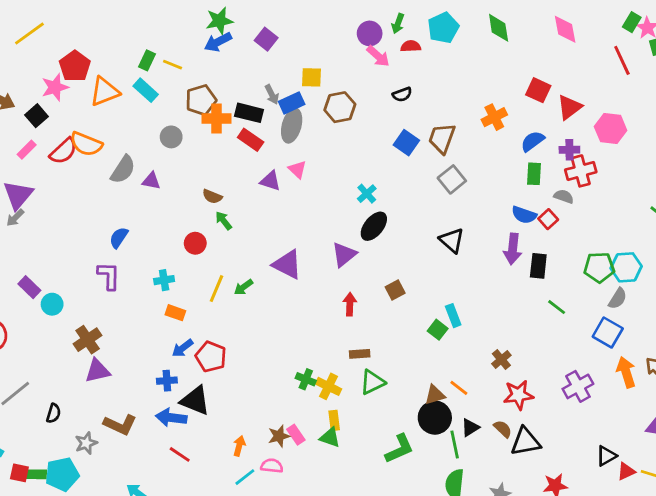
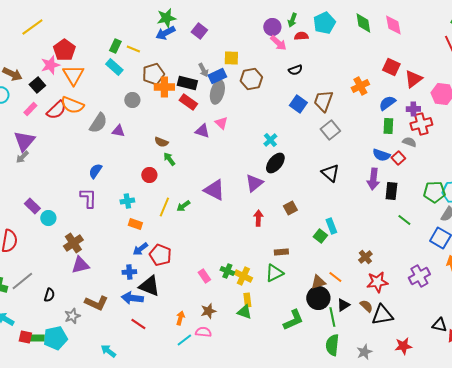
pink diamond: (565, 29) -> (393, 25), moved
orange triangle: (105, 92) -> (73, 75), moved, turned -40
brown rectangle: (360, 354) -> (281, 252), moved
pink rectangle: (296, 435) -> (204, 276), moved
black triangle: (606, 456) -> (439, 325), turned 42

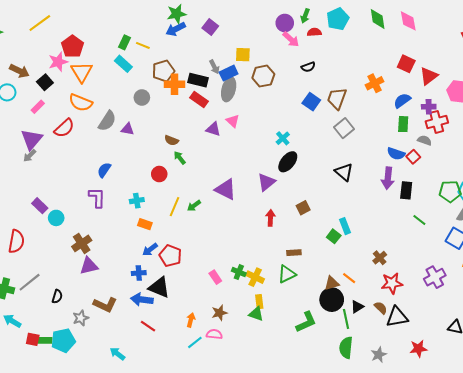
red semicircle: (56, 110) -> (64, 128), moved

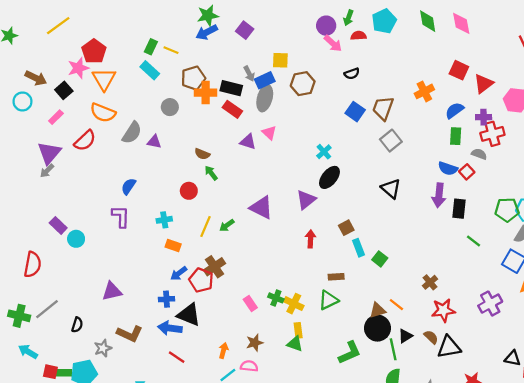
cyan rectangle: (345, 226) -> (359, 248), moved
brown cross: (82, 243) -> (214, 267), moved

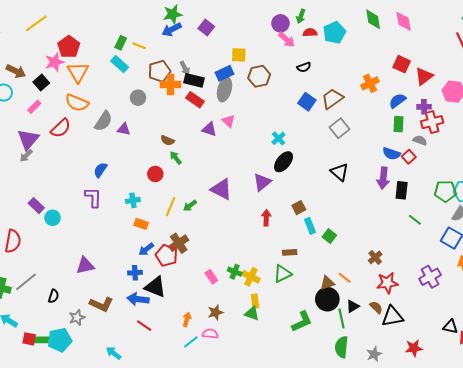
cyan pentagon: (384, 21) -> (334, 33), moved
gray arrow: (249, 74) -> (185, 68), moved
brown trapezoid: (383, 108) -> (332, 99), turned 35

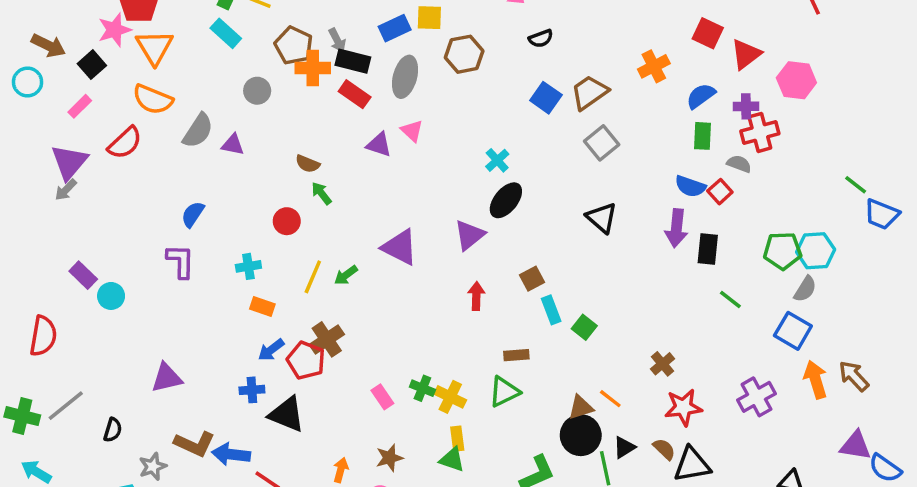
brown pentagon: (159, 71) -> (294, 45), turned -30
blue rectangle: (225, 73) -> (395, 28), moved
blue arrow: (138, 299) -> (231, 454), moved

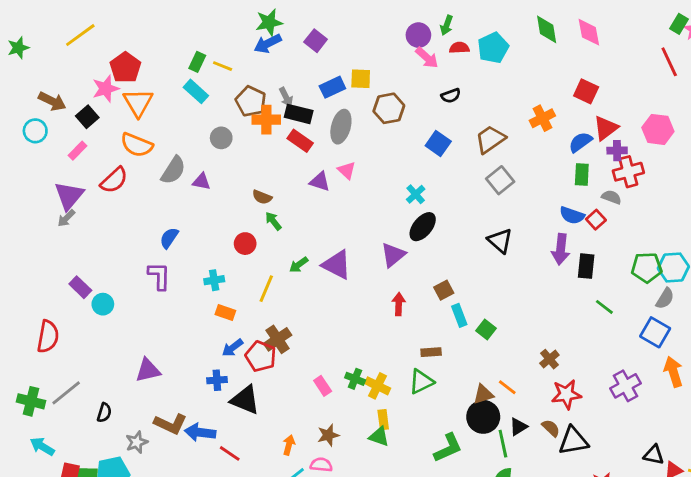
red triangle: (746, 54) -> (606, 128), moved
blue square: (546, 98) -> (438, 144), moved
green arrow: (346, 275) -> (299, 265), moved

